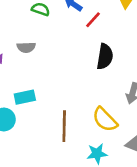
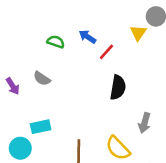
gray semicircle: (26, 47) -> (42, 79), turned 36

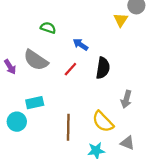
blue arrow: (87, 37) -> (80, 44), moved
red line: (106, 52) -> (70, 69), moved
gray semicircle: (42, 79) -> (36, 60), size x1.6

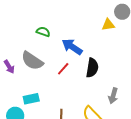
yellow triangle: (121, 20) -> (108, 25), turned 48
blue arrow: (80, 44) -> (72, 47), size x1.5

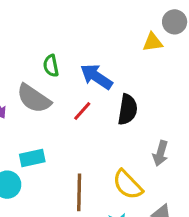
green semicircle: (43, 32) -> (51, 66), moved, turned -120

